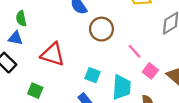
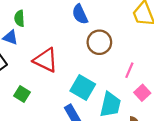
pink line: (135, 51) -> (129, 70), turned 56
cyan square: (92, 75) -> (83, 88), size x1.5

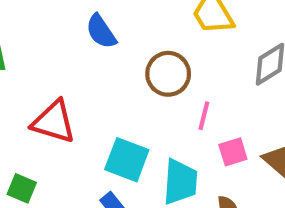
brown circle: (99, 42) -> (168, 74), moved
pink square: (142, 93) -> (233, 152), turned 35

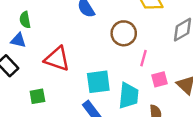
cyan square: (127, 160) -> (98, 82), turned -30
green square: (22, 188) -> (37, 96), turned -35

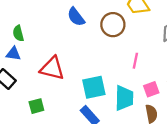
brown circle: (124, 33) -> (113, 25), moved
pink square: (160, 79) -> (151, 89), moved

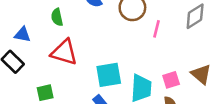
green semicircle: (18, 33) -> (57, 17), moved
pink line: (135, 61) -> (157, 29), moved

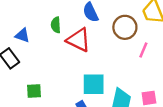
red triangle: (64, 52) -> (79, 40), moved

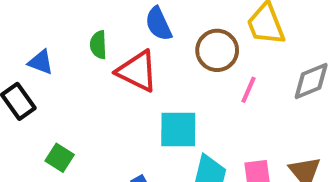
cyan square: (94, 84) -> (178, 130), moved
green square: (34, 91) -> (60, 158), turned 35

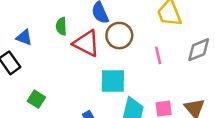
brown circle: (217, 50) -> (119, 36), moved
pink line: (248, 90) -> (158, 55), turned -36

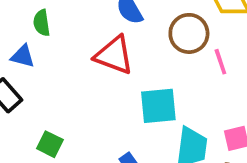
green semicircle: (61, 26) -> (42, 23), moved
brown circle: (119, 36) -> (189, 33), moved

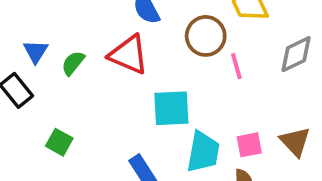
green semicircle: (42, 23) -> (73, 63), moved, turned 45
blue triangle: (23, 56) -> (36, 51), turned 45

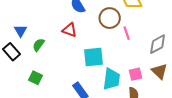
gray diamond: (296, 54) -> (158, 44), moved
red triangle: (129, 55) -> (70, 30), size x0.7
green semicircle: (73, 63) -> (39, 45), moved

